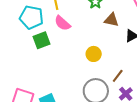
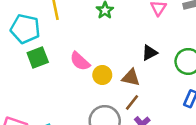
brown triangle: (111, 20) -> (131, 78), moved
pink semicircle: (62, 23) -> (80, 61), moved

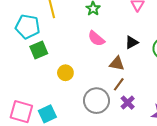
pink semicircle: (80, 61) -> (96, 39), moved
yellow circle: (102, 75) -> (65, 73), moved

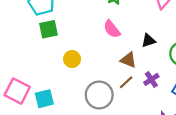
purple cross: (128, 103) -> (151, 79), moved

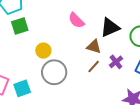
black triangle: (148, 41) -> (110, 27), size x1.5
gray circle: (99, 95) -> (54, 72), moved

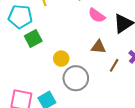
pink semicircle: (76, 20) -> (97, 15), moved
brown triangle: (94, 47) -> (99, 47), moved

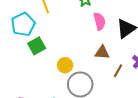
pink semicircle: (97, 15) -> (99, 21), turned -138
cyan pentagon: (20, 17) -> (23, 24), turned -30

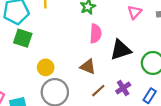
green square: (37, 46) -> (23, 38), turned 30

